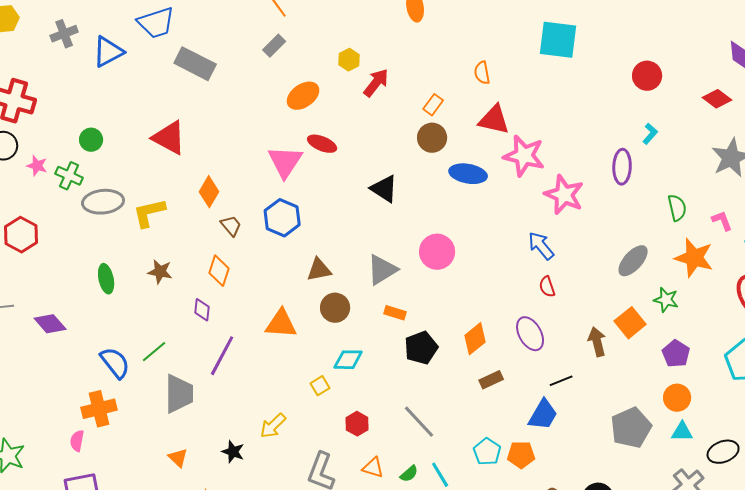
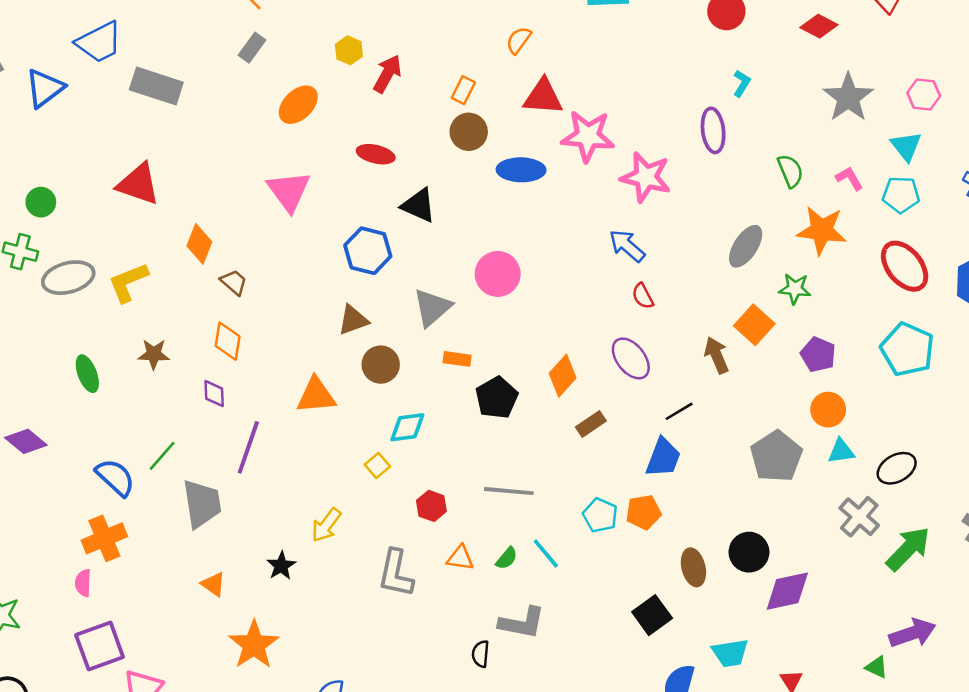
orange semicircle: (482, 73) -> (519, 40), turned 55
red ellipse: (322, 144) -> (376, 154), moved
blue hexagon: (282, 218) -> (368, 251), moved
gray line: (419, 422) -> (509, 491), turned -33
black star: (233, 452) -> (281, 566), turned 30

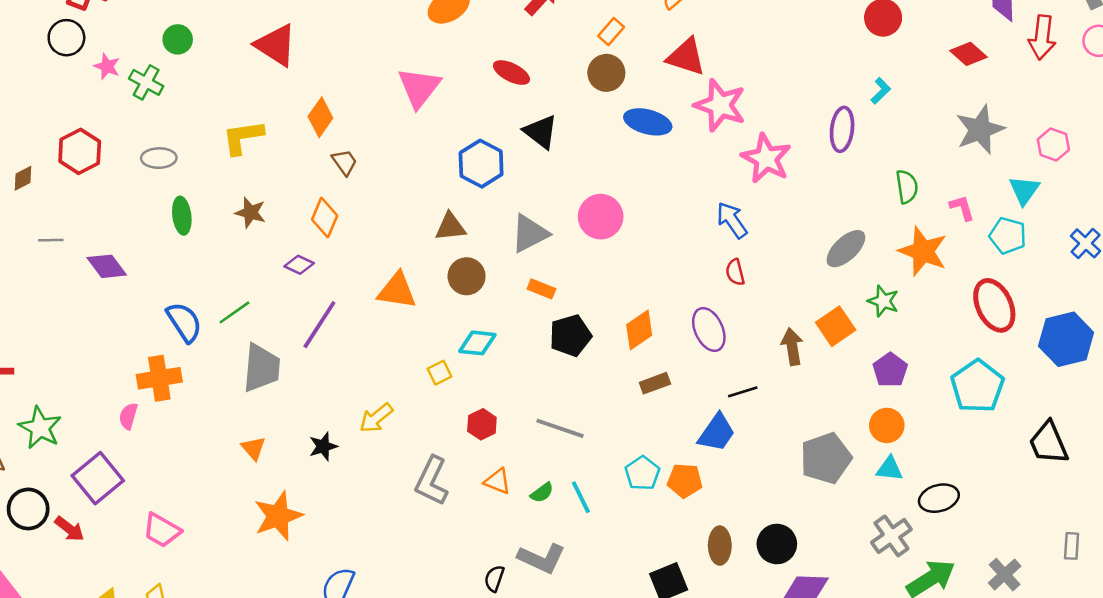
gray ellipse: (68, 278) -> (159, 158), moved, size x0.7
purple diamond: (214, 394) -> (299, 265), turned -76
purple square: (100, 646) -> (98, 478), moved, turned -33

